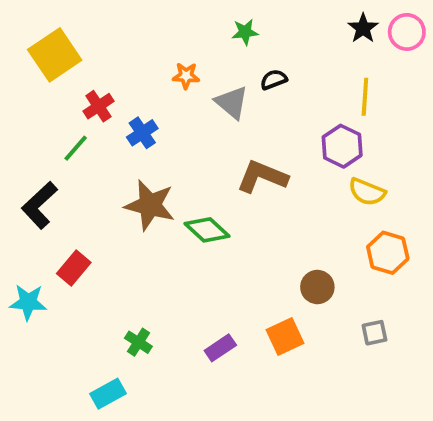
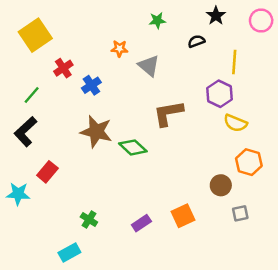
black star: (363, 28) -> (216, 16), moved
black semicircle: (274, 80) -> (196, 41), moved
green line: (76, 148) -> (32, 95), moved
brown L-shape: (262, 177) -> (168, 113), turned -32
brown circle: (317, 287) -> (221, 185), moved

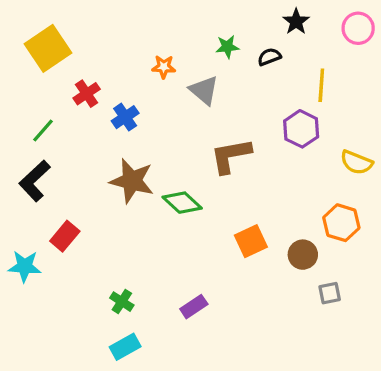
green star: (157, 21) -> (227, 47), moved
yellow semicircle: (235, 123) -> (356, 162), moved
orange square: (183, 216) -> (251, 241), moved
cyan rectangle: (69, 252) -> (125, 347), moved

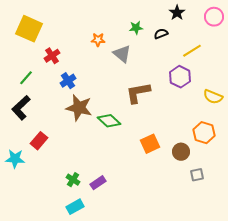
yellow square: (48, 48) -> (29, 29), turned -32
yellow line: (321, 85) -> (192, 51), turned 54
blue cross: (125, 117) -> (68, 81), moved
purple rectangle: (194, 307) -> (98, 183), moved

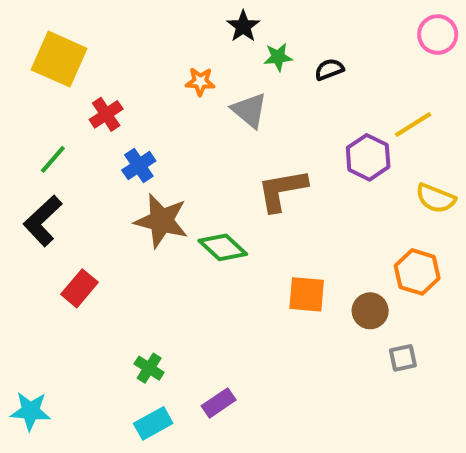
black star: (177, 13) -> (243, 26), moved
yellow line: (192, 51) -> (413, 125), moved
orange square: (150, 144) -> (307, 294), turned 30
cyan star: (15, 159) -> (30, 411), moved
purple rectangle: (98, 183) -> (219, 403), moved

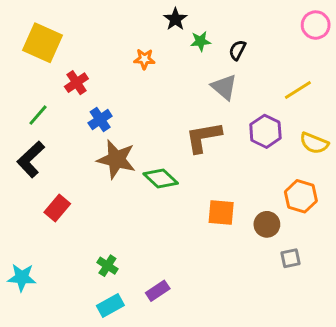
black semicircle: (329, 69) -> (237, 50), turned -42
gray triangle: (249, 110) -> (224, 87), moved
purple hexagon: (368, 157) -> (265, 131), moved
cyan star: (30, 411) -> (22, 277), moved

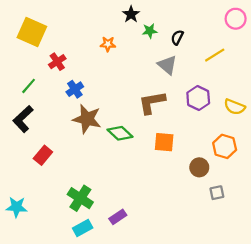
yellow line: (298, 90) -> (215, 55), moved
orange square: (221, 213) -> (164, 142), moved
green cross: (107, 266) -> (80, 198), size x1.6

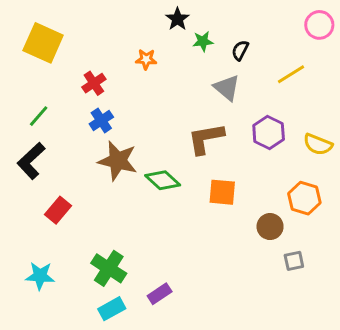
red cross: (57, 62) -> (94, 83), moved
cyan star: (16, 207) -> (40, 276), moved

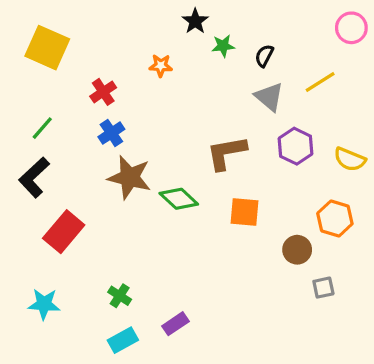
gray triangle: (227, 88) -> (269, 97), moved
red rectangle: (58, 210) -> (64, 232), size x1.4
green cross: (109, 268) -> (120, 296), size x0.6

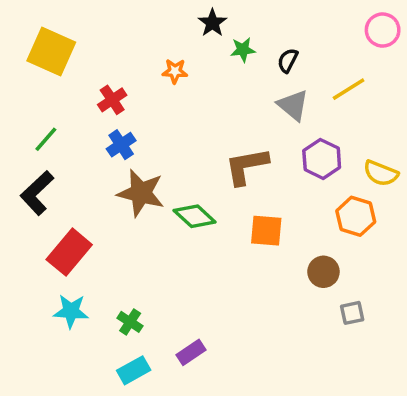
orange hexagon: (335, 218) -> (356, 216), moved
cyan star: (44, 304) -> (71, 311), moved

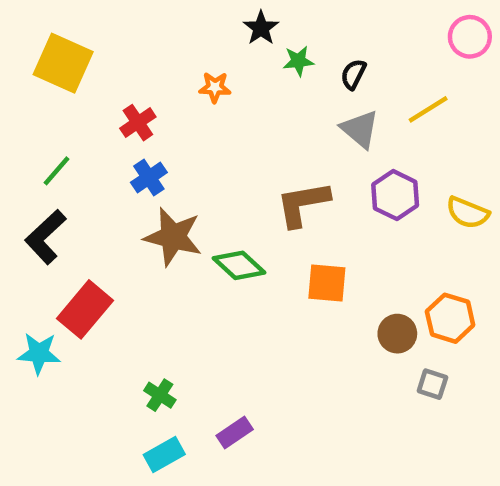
orange hexagon: (356, 216) -> (450, 318), moved
cyan star: (71, 311) -> (39, 353), moved
gray square: (352, 313) -> (432, 384), turned 30

